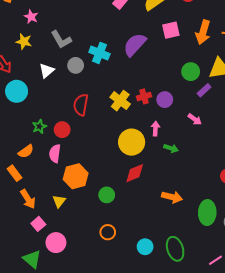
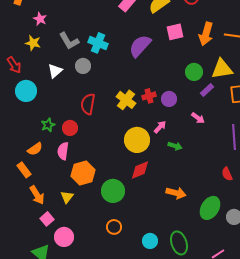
cyan cross: (99, 53) -> (98, 43), moved
pink arrow: (155, 129) -> (160, 127), turned 40
green circle: (107, 195) -> (113, 191), size x1.5
green ellipse: (207, 213) -> (210, 208), turned 30

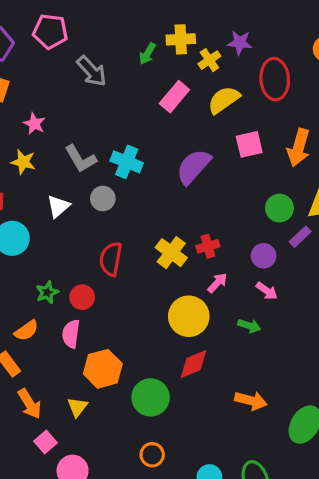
purple circle: (169, 99) -> (264, 256), moved
pink arrow: (198, 118) -> (267, 291), moved
pink arrow: (160, 127) -> (217, 283), moved

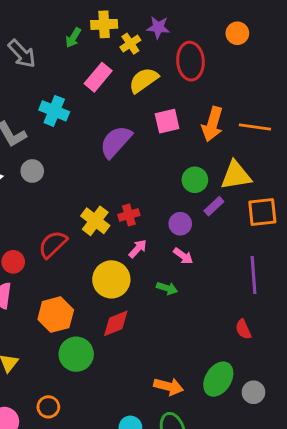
cyan cross: (127, 162) -> (54, 111), moved
red semicircle: (111, 259) -> (53, 244), moved, turned 36
orange hexagon: (103, 369) -> (56, 315), moved
orange arrow: (251, 401) -> (168, 386), moved
orange circle: (152, 455) -> (48, 407), moved

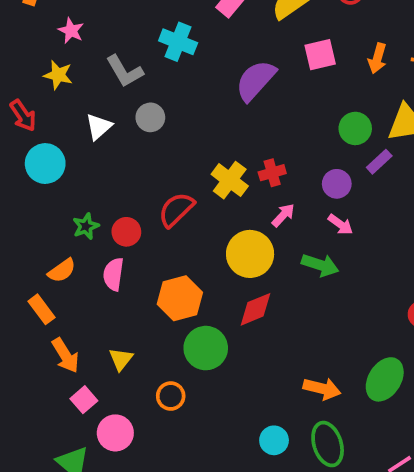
orange arrow: (212, 124) -> (377, 58), size x0.7
green arrow: (167, 288) -> (320, 265), size x1.4
orange circle: (48, 407) -> (171, 396), moved

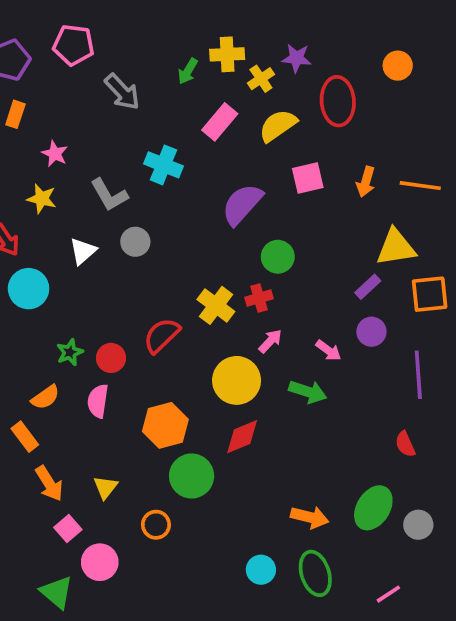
green circle: (355, 128) -> (278, 257), moved
purple circle: (337, 184) -> (371, 332), moved

